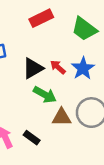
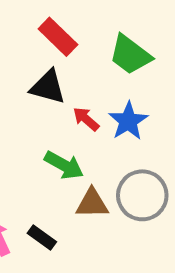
red rectangle: (41, 18) -> (58, 37), turned 70
black triangle: (33, 68) -> (48, 87), moved, turned 45

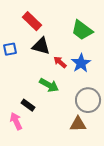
red rectangle: (58, 37) -> (32, 21), moved
brown triangle: (92, 203) -> (78, 124), moved
black rectangle: (42, 238) -> (28, 105), moved

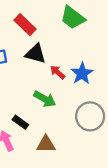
green trapezoid: (82, 30) -> (73, 18), moved
brown triangle: (78, 124) -> (46, 144), moved

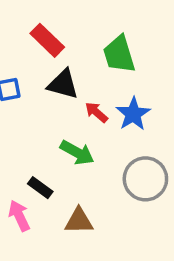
green trapezoid: (73, 18) -> (119, 54), moved, turned 36

